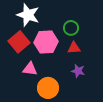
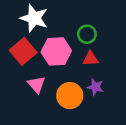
pink triangle: (30, 69) -> (37, 85), turned 42
orange circle: (48, 88) -> (70, 96), moved

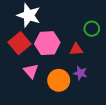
green circle: (87, 34) -> (92, 29), moved

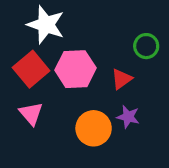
red triangle: (76, 49) -> (122, 79), turned -32
pink triangle: (31, 71) -> (31, 114), moved

